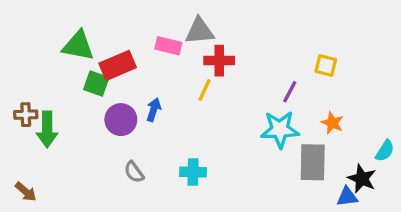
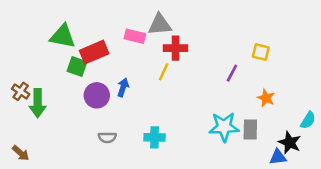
brown cross: (26, 115) -> (21, 91), turned 36
cyan star: (280, 129) -> (224, 127), moved
gray rectangle: (313, 162) -> (250, 129), size x0.7
gray semicircle: (134, 172) -> (107, 137), turned -54

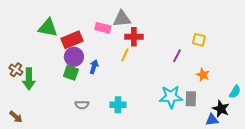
green square: (77, 66) -> (71, 73), moved
purple circle: (97, 95) -> (74, 57), moved

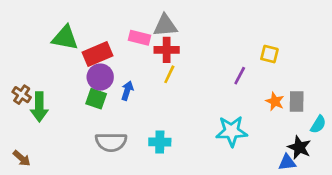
red cross: (134, 37) -> (167, 50), moved
gray rectangle: (191, 99) -> (297, 101), moved
gray semicircle: (82, 105) -> (111, 142), size x1.6

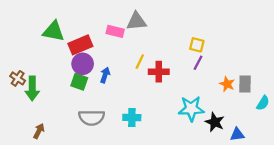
red cross: (167, 50) -> (159, 72), moved
yellow square: (269, 54) -> (197, 45), moved
black star: (299, 147) -> (215, 122), moved
brown arrow: (22, 158) -> (39, 131), moved, turned -104

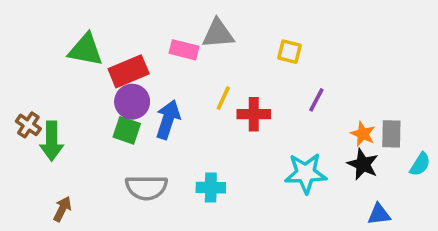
yellow square: (197, 45) -> (290, 52), moved
blue arrow: (105, 75) -> (168, 120), size x1.5
black star: (215, 122) -> (363, 164), moved

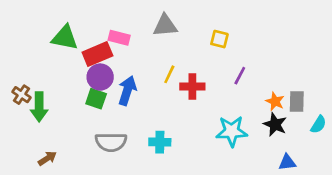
pink rectangle: (184, 50) -> (119, 38), moved
brown arrow: (62, 209) -> (47, 158), turned 30

